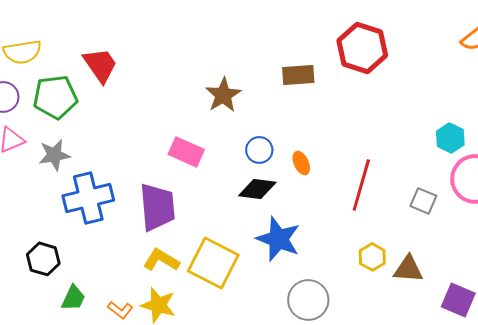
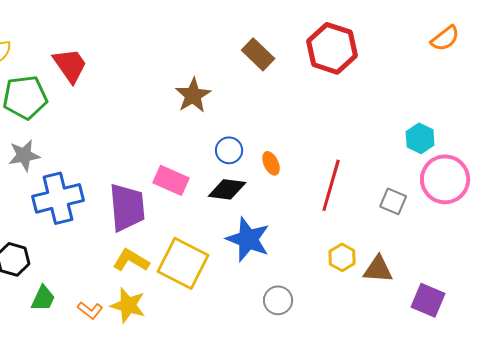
brown rectangle: (298, 75) -> (258, 54), moved, turned 48
pink rectangle: (186, 152) -> (171, 180), moved
gray circle: (308, 300) -> (278, 300), size x0.7

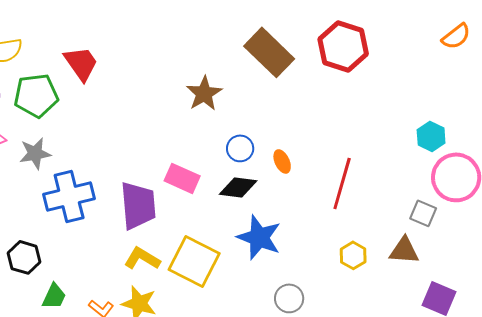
brown rectangle: (258, 54) -> (269, 52), size x1.5
gray square: (393, 201) -> (423, 213), moved
brown triangle: (378, 269) -> (404, 250), moved

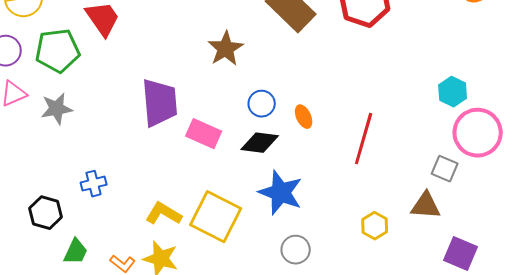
blue cross: (69, 196) -> (94, 184), moved, size x0.5
purple trapezoid: (138, 205) -> (160, 103), moved
yellow hexagon: (353, 255) -> (375, 226), moved
gray circle: (289, 298) -> (296, 250), moved

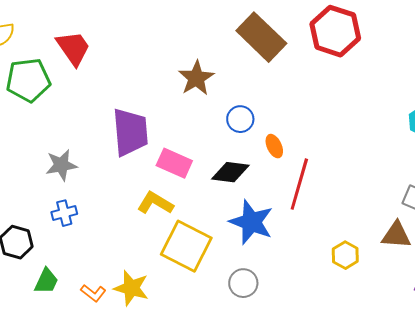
blue circle: (262, 104) -> (240, 119), moved
gray star: (57, 109) -> (61, 165), moved
red line: (364, 139) -> (299, 184), moved
yellow L-shape: (164, 214) -> (155, 203), moved
gray circle: (296, 250) -> (243, 283), moved

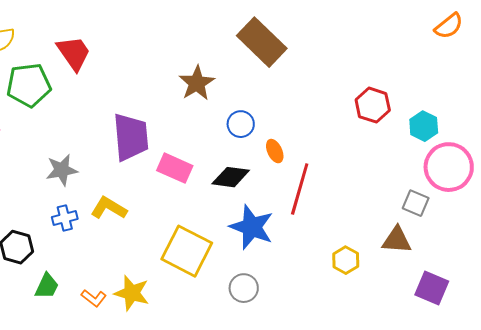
red hexagon: (335, 31) -> (373, 105), moved, size x0.7
yellow L-shape: (155, 203) -> (109, 208), moved

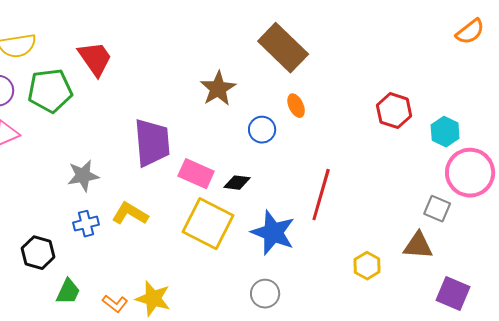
orange ellipse: (275, 151) -> (296, 106), moved
black diamond: (231, 177) -> (237, 183), moved, size x0.7
yellow square: (187, 251) -> (208, 224), moved

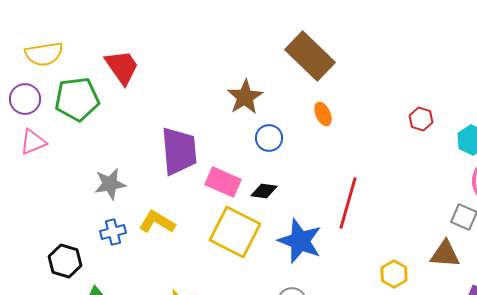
red hexagon: (394, 111) -> (421, 119), size x0.7
blue circle: (262, 130) -> (269, 138), moved

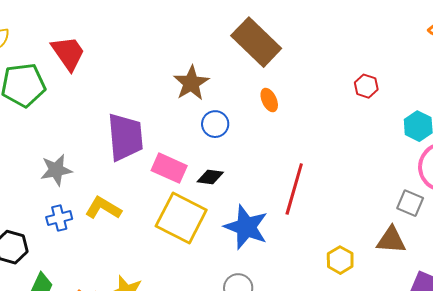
red hexagon: (421, 119) -> (366, 86), moved

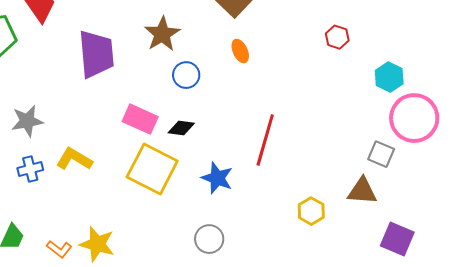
purple trapezoid: (125, 137) -> (96, 54), moved
blue star: (246, 227) -> (217, 178), size x0.7

